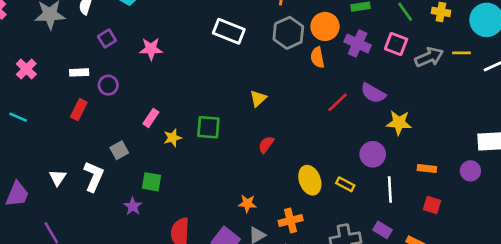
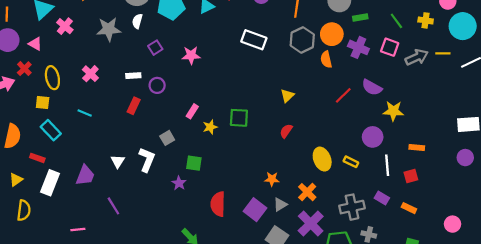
yellow triangle: (258, 98) -> (287, 96), moved
purple circle: (470, 171) -> (465, 158), moved
red square: (432, 205) -> (411, 176), moved, turned -32
orange cross: (291, 221) -> (307, 192), turned -30

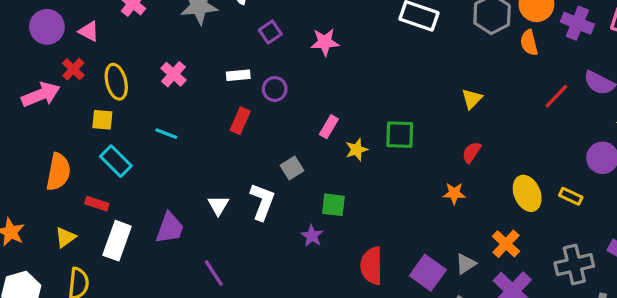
orange star: (272, 179) -> (454, 193), moved

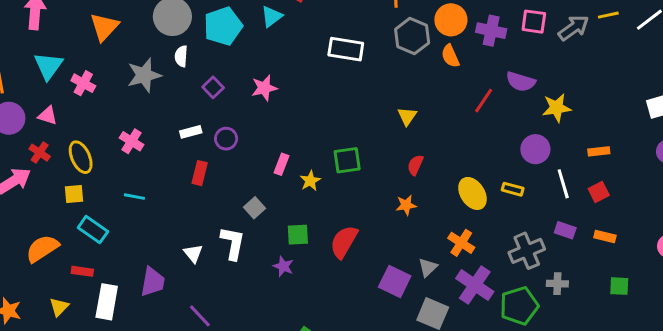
orange semicircle: (58, 172) -> (42, 248), turned -124
red semicircle: (372, 266) -> (344, 242), moved, turned 40

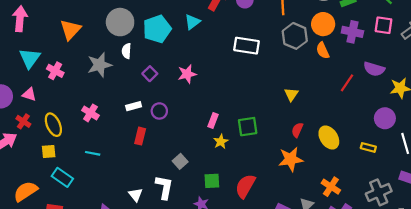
pink rectangle: (281, 164) -> (213, 120), moved
yellow ellipse: (473, 193) -> (329, 138), moved
orange star: (406, 205) -> (291, 159), size x1.6

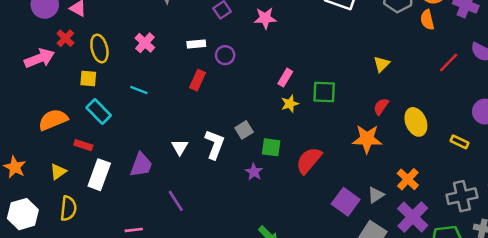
gray square: (180, 161) -> (244, 130), moved

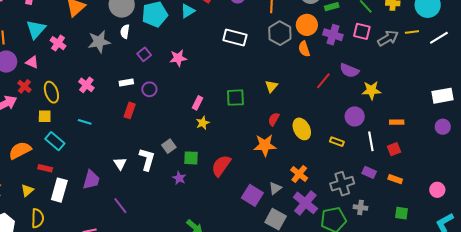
green square: (324, 92) -> (235, 98), moved

